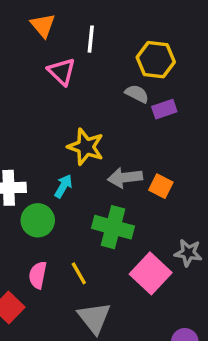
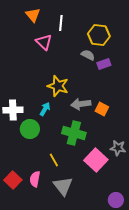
pink semicircle: (38, 275) -> (35, 179), moved

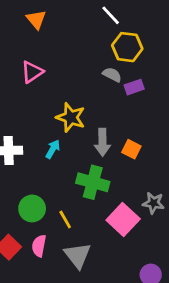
white line: (61, 23) -> (111, 15), moved, turned -49
pink triangle: (44, 42) -> (32, 72), moved, turned 42
gray arrow: (81, 104) -> (102, 142), turned -84
green circle: (30, 129) -> (32, 208), moved

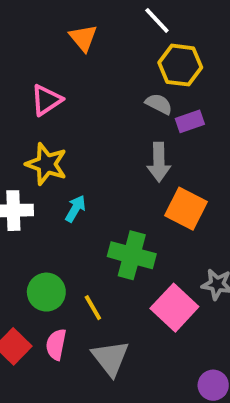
orange triangle: (36, 19) -> (83, 38), moved
yellow star: (71, 117) -> (46, 164), moved
gray arrow: (102, 142) -> (159, 162), moved
orange square: (131, 149) -> (186, 209), size x1.5

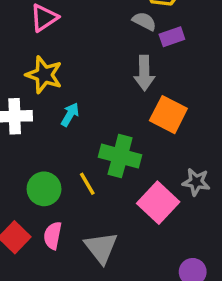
yellow line: (93, 308) -> (87, 184), moved

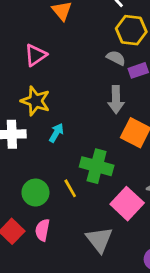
gray triangle: (101, 248) -> (99, 240), moved

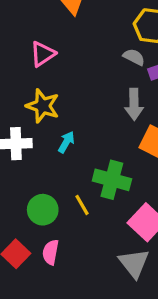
gray triangle: (99, 240) -> (134, 263), moved

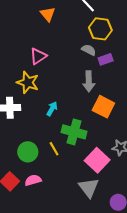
pink triangle: (43, 54) -> (38, 56), moved
cyan arrow: (66, 142) -> (52, 109), moved
pink semicircle: (51, 252) -> (33, 180), turned 63

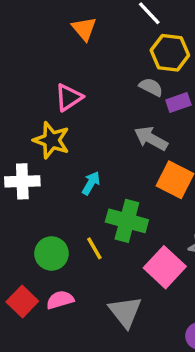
gray arrow: (89, 81) -> (151, 139), turned 120
gray triangle: (89, 188) -> (125, 312), moved

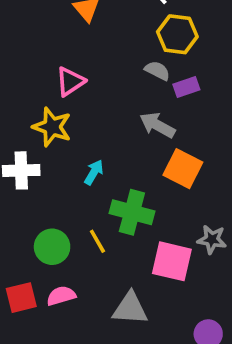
pink square: (165, 267) -> (172, 261), turned -30
red square: (22, 302) -> (21, 298), turned 32
gray triangle: (125, 312) -> (130, 308), turned -48

